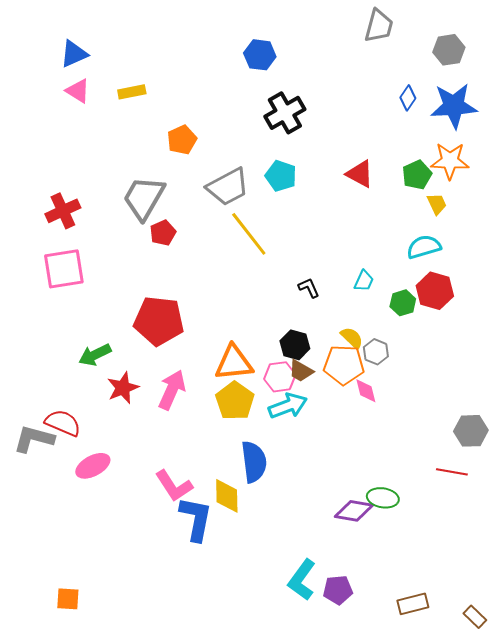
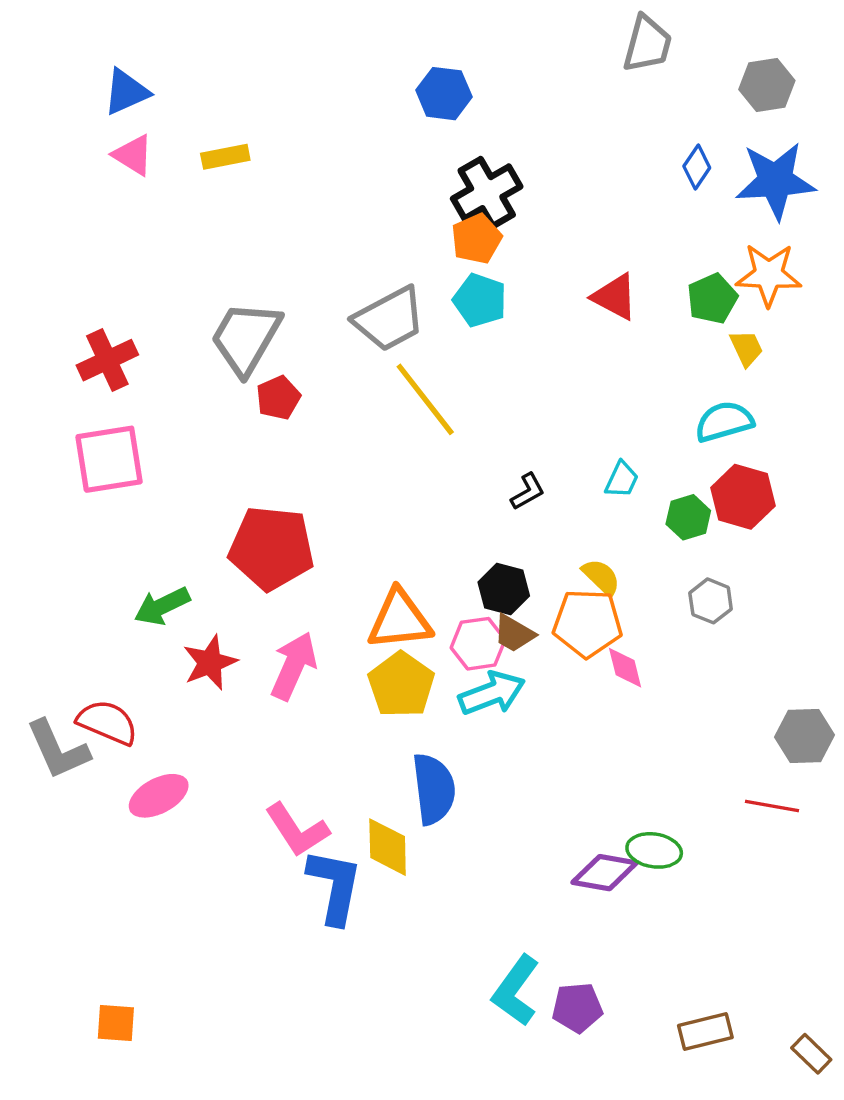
orange pentagon: (182, 140) -> (476, 239), moved
black L-shape: (309, 288) -> (528, 492), turned 85
gray hexagon: (376, 352) -> (711, 601), moved
gray L-shape: (34, 439) -> (58, 750), turned -129

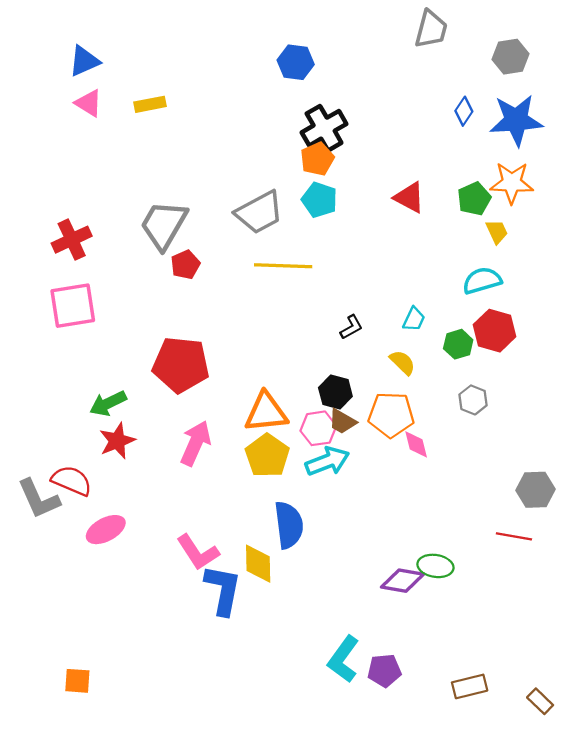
yellow line: (425, 399) -> (283, 266), turned -50
yellow semicircle: (601, 577) -> (402, 362), moved
red star: (210, 662) -> (117, 441), moved

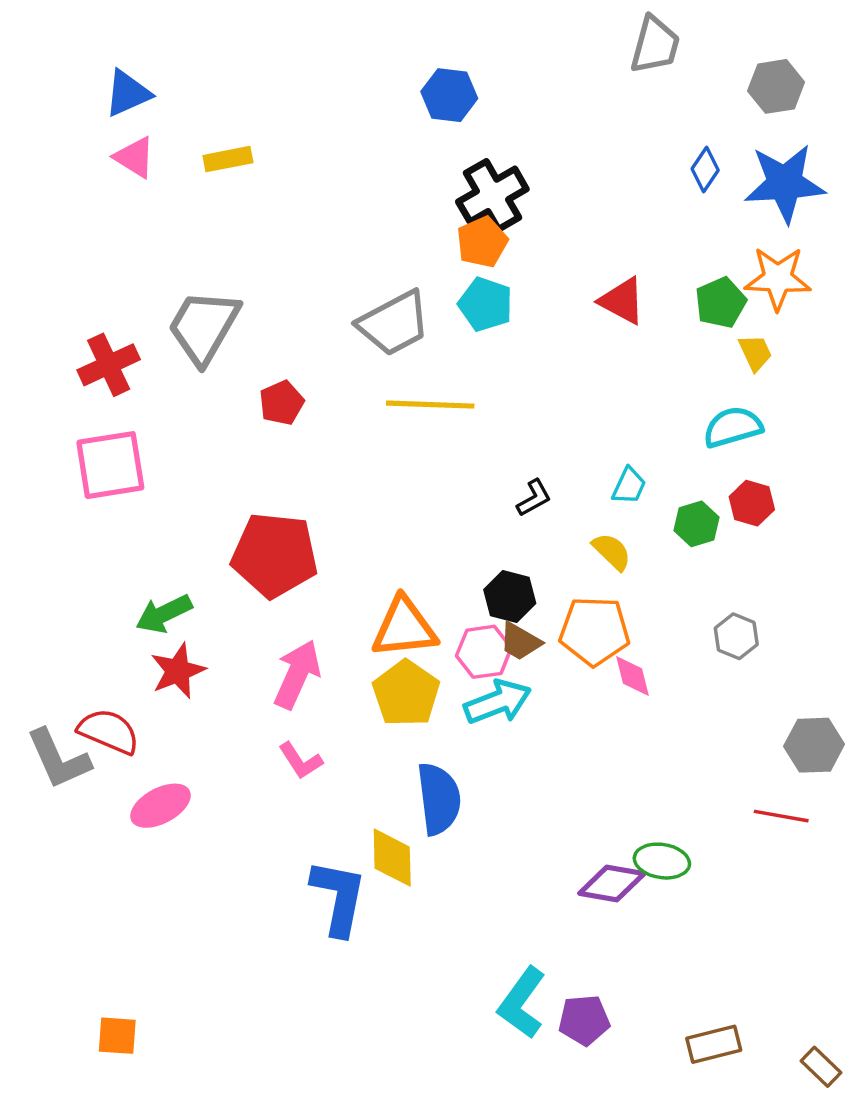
gray trapezoid: (164, 225) -> (204, 327), moved
red hexagon: (495, 331) -> (752, 503), size x0.7
gray hexagon: (473, 400) -> (736, 636), moved
pink L-shape: (198, 552) -> (301, 761), moved, size x0.7

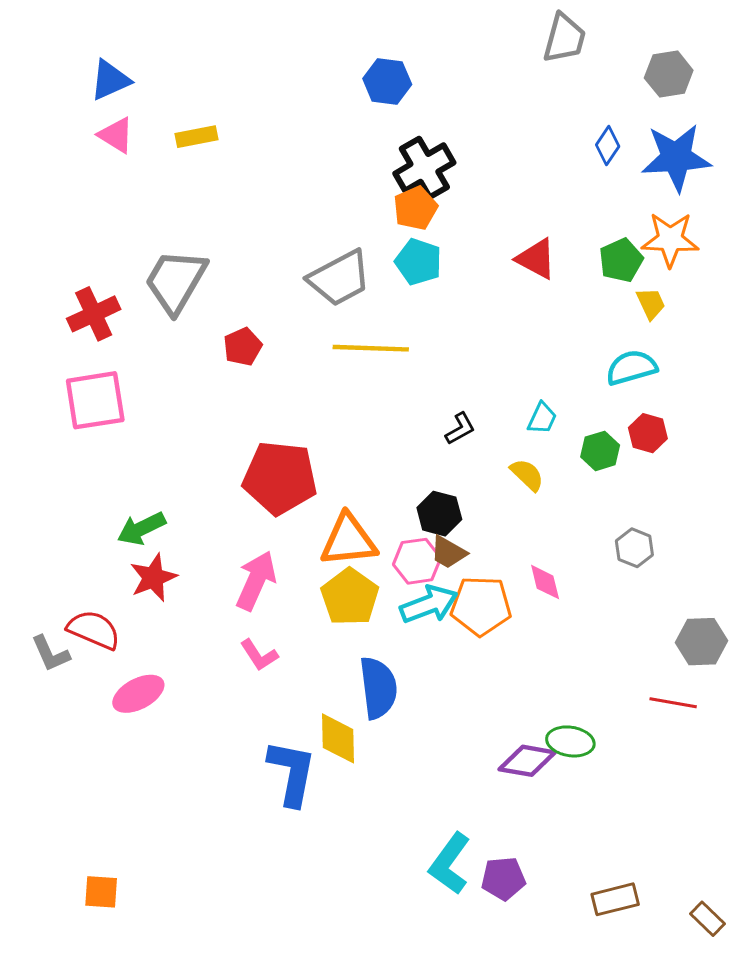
red pentagon: (275, 555) -> (280, 478), moved
orange pentagon: (594, 631) -> (481, 606), moved
gray L-shape: (58, 759) -> (50, 654), size x0.7

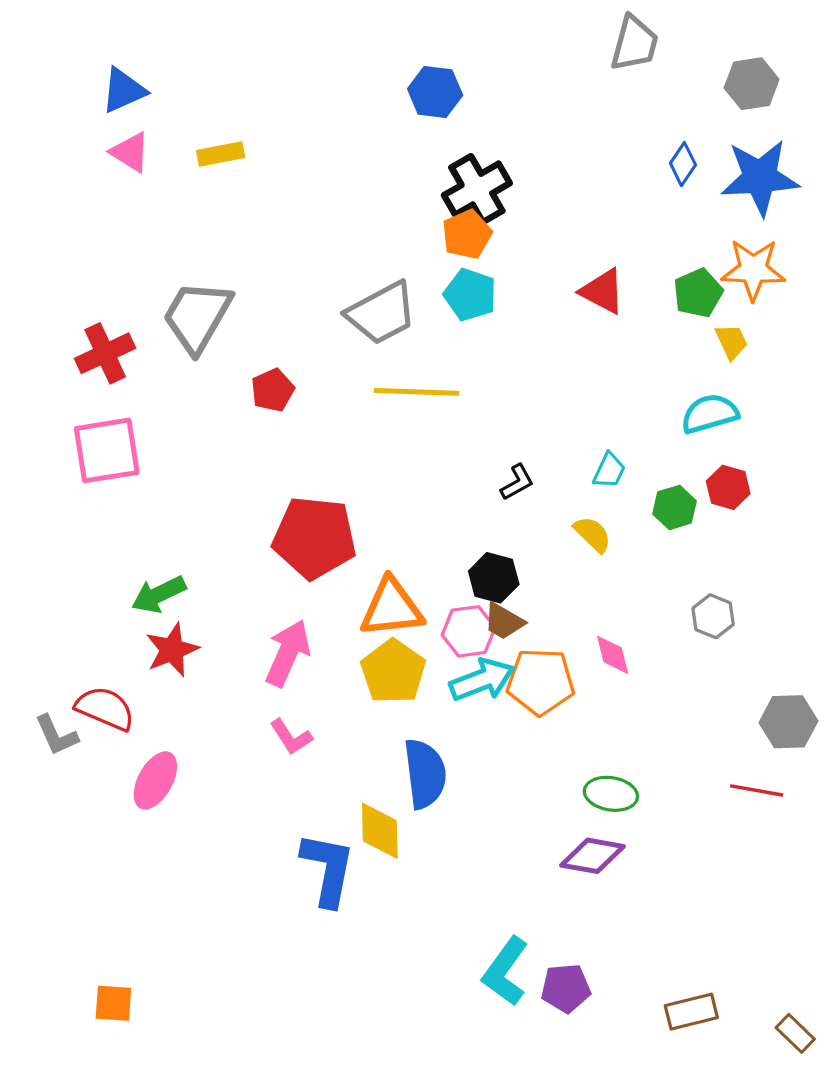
pink ellipse: (138, 694) -> (155, 780), turned -33
green ellipse: (570, 741) -> (611, 794), moved

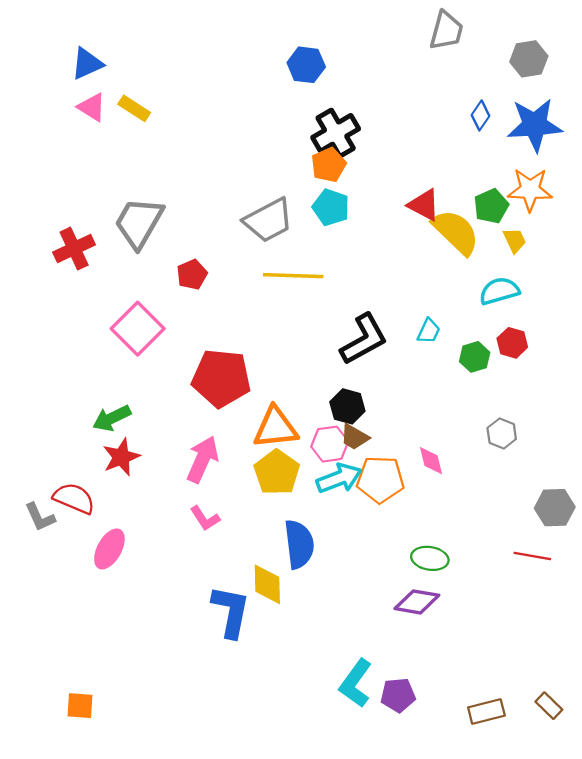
yellow rectangle: (221, 154) -> (134, 108), moved, turned 44
pink square: (107, 450) -> (138, 329), moved, turned -36
black L-shape: (517, 482) -> (364, 339), size x2.0
yellow semicircle: (592, 534) -> (456, 232), moved, size x1.8
brown rectangle: (795, 1033) -> (549, 706), moved

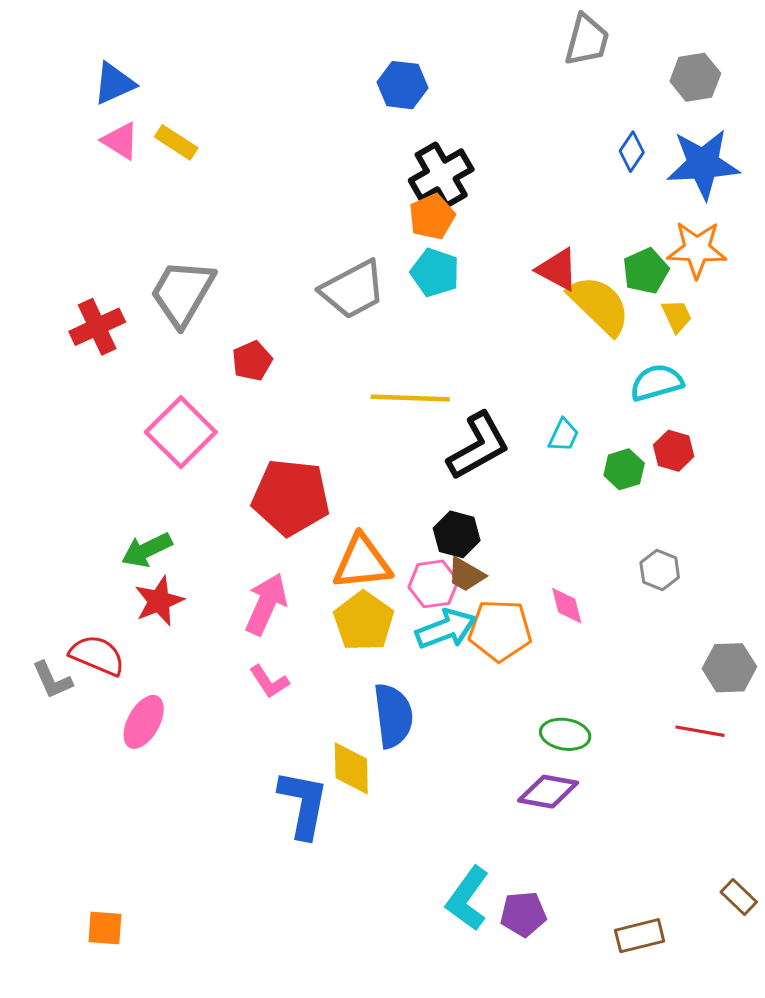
yellow line: (293, 276) -> (410, 398), moved
brown rectangle: (549, 706) -> (739, 897), moved

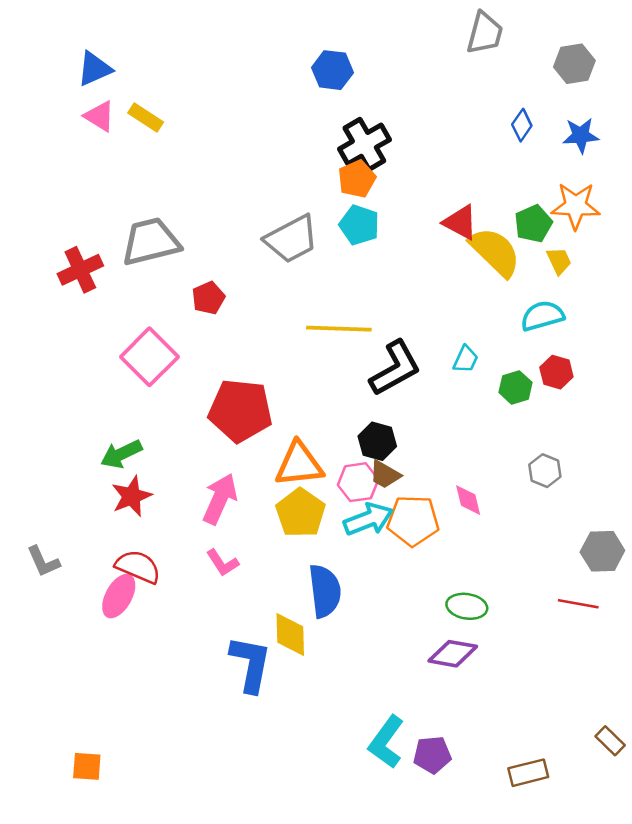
blue star: (703, 164) -> (581, 135), size x0.6
gray trapezoid: (182, 293) -> (151, 242), turned 46
red semicircle: (97, 655) -> (138, 567), moved

